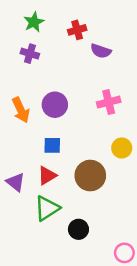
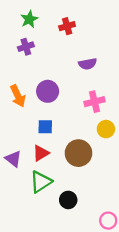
purple semicircle: (101, 51) -> (88, 64), moved, turned -30
purple cross: (30, 54) -> (26, 47), turned -35
pink cross: (109, 102) -> (95, 102), moved

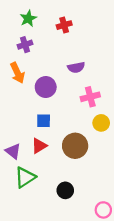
purple semicircle: (88, 64) -> (76, 67), moved
orange arrow: (18, 96) -> (17, 73), moved
green triangle: (41, 182) -> (25, 177), moved

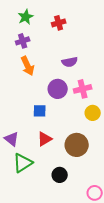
orange arrow: (17, 73) -> (28, 66), moved
purple circle: (46, 87) -> (58, 89), moved
red triangle: (39, 146) -> (45, 139), moved
brown circle: (75, 146) -> (77, 145), moved

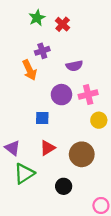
green star: (26, 17) -> (37, 18), moved
red cross: (59, 23) -> (63, 24), turned -32
purple cross: (23, 41) -> (42, 51), moved

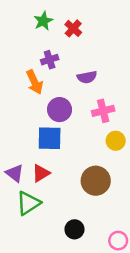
purple circle: (61, 95) -> (60, 110), moved
blue square: (42, 118) -> (50, 138), size x1.5
red triangle: (48, 148) -> (41, 173), moved
black circle: (64, 186) -> (74, 229), moved

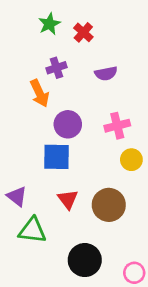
purple semicircle: (87, 77) -> (106, 73), moved
red triangle: (41, 173) -> (68, 199), moved, turned -36
green triangle: (28, 203) -> (32, 230), turned 40
black circle: (74, 229) -> (85, 260), size x1.5

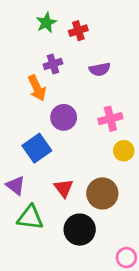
red cross: (83, 32) -> (78, 31), turned 30
blue square: (56, 157) -> (37, 148), moved, turned -36
black circle: (85, 260) -> (80, 230), moved

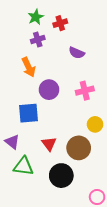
purple cross: (53, 64) -> (38, 39), moved
purple semicircle: (100, 69) -> (77, 53), turned 35
blue square: (37, 148) -> (29, 113), turned 30
yellow circle: (124, 151) -> (95, 124), moved

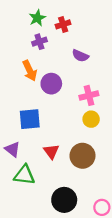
purple circle: (49, 90) -> (51, 84), moved
yellow circle: (95, 124) -> (91, 119), moved
black circle: (61, 176) -> (64, 200), moved

